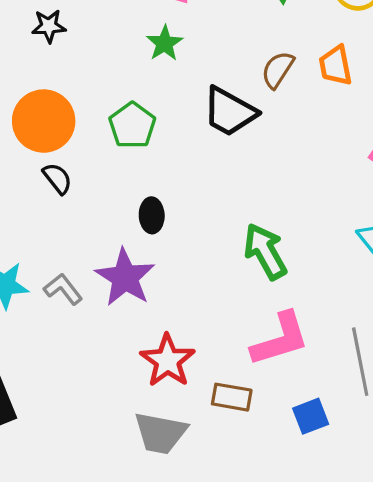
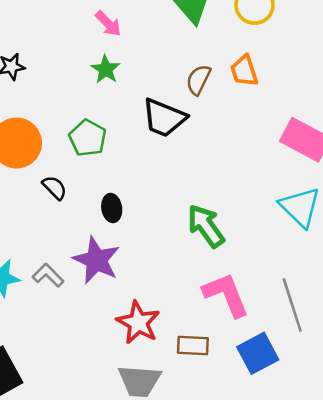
black semicircle: (57, 178) -> (55, 188), moved
pink L-shape: (280, 339) -> (226, 295), turned -88
blue square: (311, 416) -> (258, 353), size x1.4

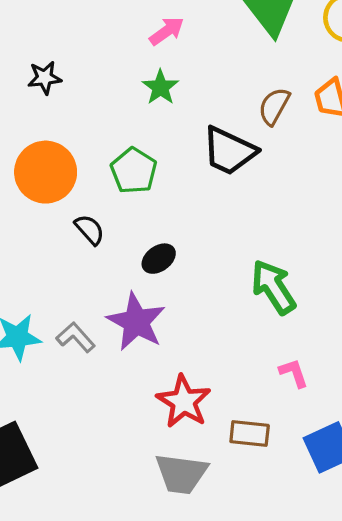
pink arrow: (108, 24) -> (167, 31), turned -84
black ellipse: (112, 208) -> (159, 259), turned 60
pink L-shape: (226, 295) -> (294, 373), size x0.5

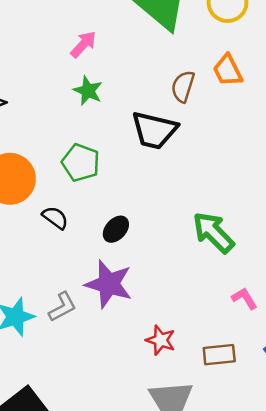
gray L-shape: (76, 337) -> (62, 307), turned 116
red star: (184, 402) -> (161, 340), size x0.7

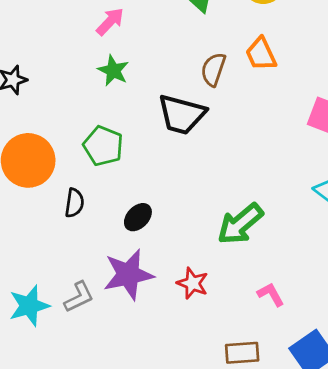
black semicircle: (55, 218) -> (74, 203), turned 60
green arrow: (213, 232) -> (240, 224), turned -87
purple star: (109, 284) -> (128, 275), turned -30
red star: (161, 340) -> (193, 283), moved

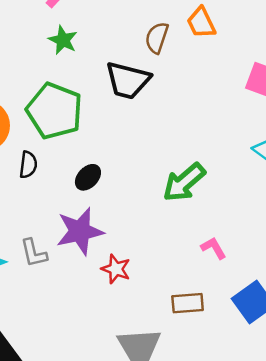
green pentagon: (103, 146) -> (54, 111), size x1.5
red star: (193, 283) -> (116, 269), moved
gray L-shape: (79, 297) -> (34, 253), turned 104

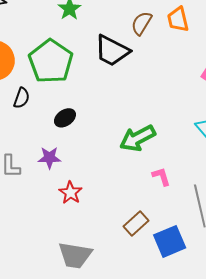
purple star: (80, 231) -> (49, 158), size x0.6
pink L-shape: (214, 248) -> (161, 176), moved
brown rectangle: (188, 303) -> (136, 223), moved, turned -50

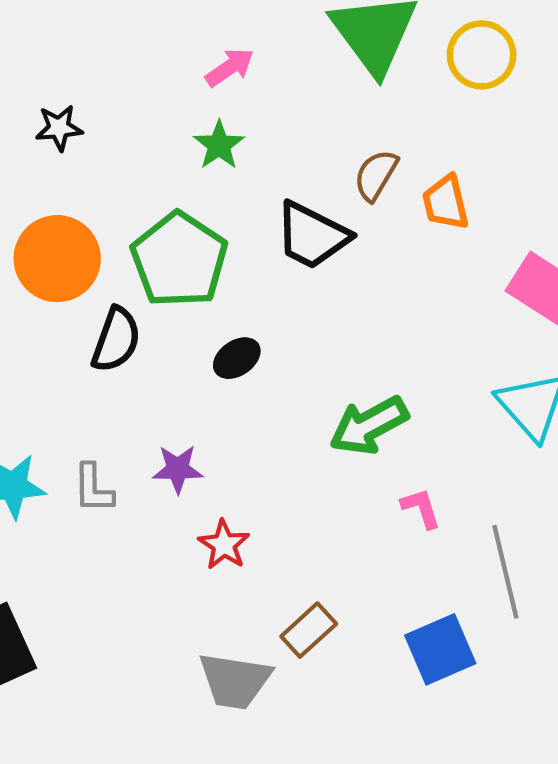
orange trapezoid: (178, 19) -> (446, 203), moved
black semicircle: (22, 98) -> (116, 340), size x1.4
black ellipse: (65, 118) -> (237, 358), moved
brown rectangle: (136, 223) -> (309, 630), moved

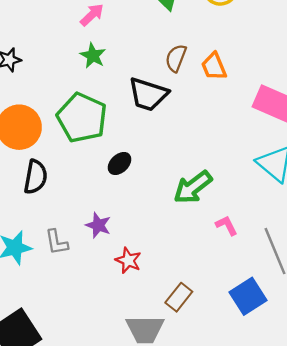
black semicircle: (116, 340) -> (36, 177), moved
purple star: (178, 469) -> (98, 225), turned 30

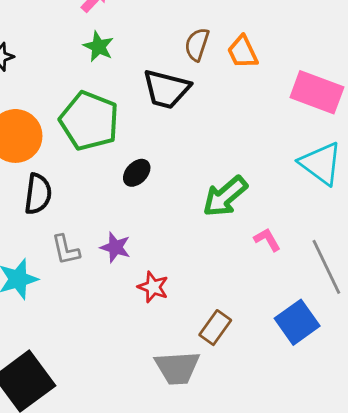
gray L-shape: (57, 242) -> (66, 250), moved

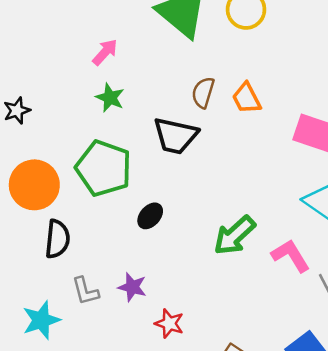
pink L-shape: (267, 240) -> (291, 256), moved, size x1.5

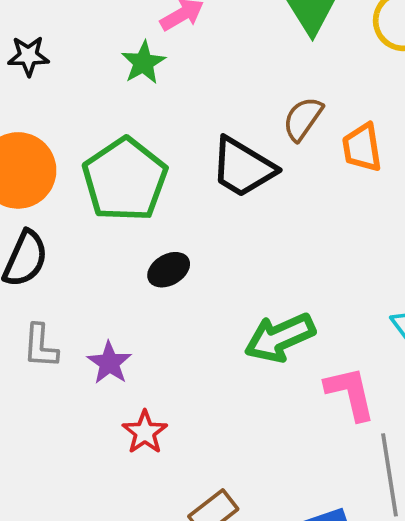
green star: (110, 98) -> (143, 63), moved

